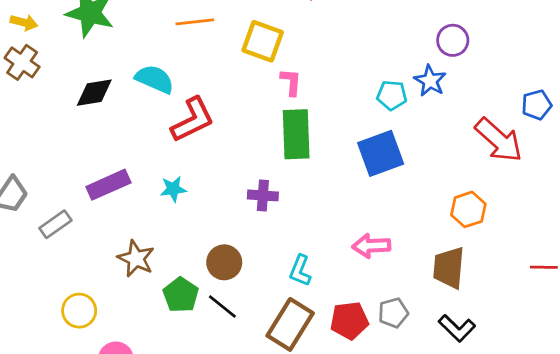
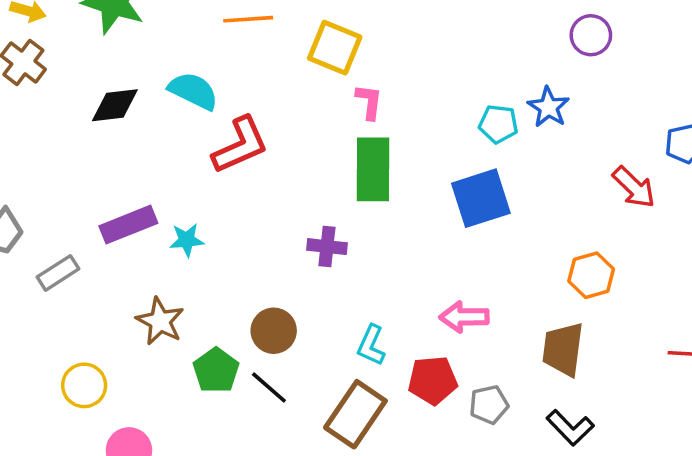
purple circle: (453, 40) -> (591, 35), moved
red arrow: (499, 140) -> (634, 187), size x0.7
cyan star: (173, 189) -> (187, 240), moved
red pentagon: (349, 321) -> (433, 380), moved

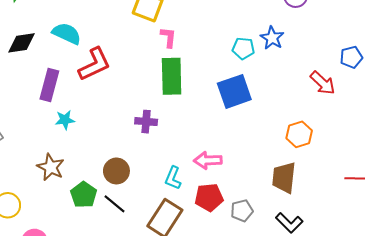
purple rectangle: (128, 225) -> (49, 85), moved, turned -52
pink arrow: (464, 317) -> (208, 160), moved

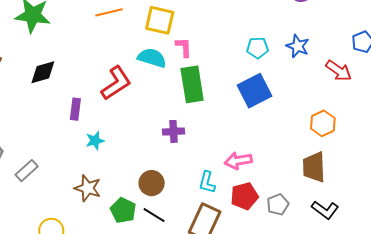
cyan semicircle: (67, 34) -> (152, 58), moved
blue star: (272, 38) -> (298, 46), moved
purple rectangle: (49, 85) -> (75, 109), size x0.7

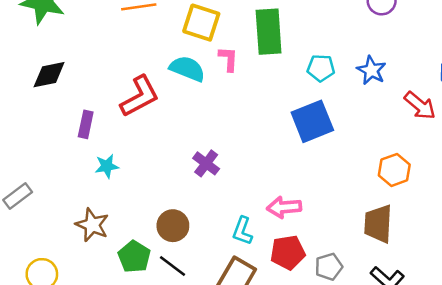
green rectangle: (192, 84) -> (269, 32), moved
purple cross: (173, 131) -> (206, 163), turned 35

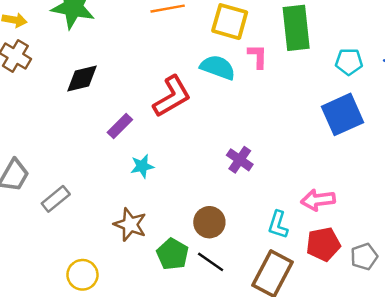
purple rectangle: (86, 124) -> (120, 126), turned 35

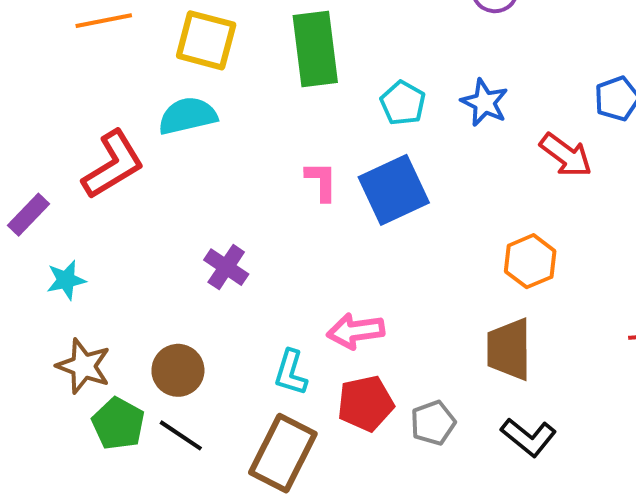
pink L-shape: (258, 56) -> (321, 181), moved
cyan pentagon: (349, 62) -> (403, 103), turned 30
cyan semicircle: (218, 67) -> (188, 116), turned -32
brown star: (130, 224) -> (83, 366), moved

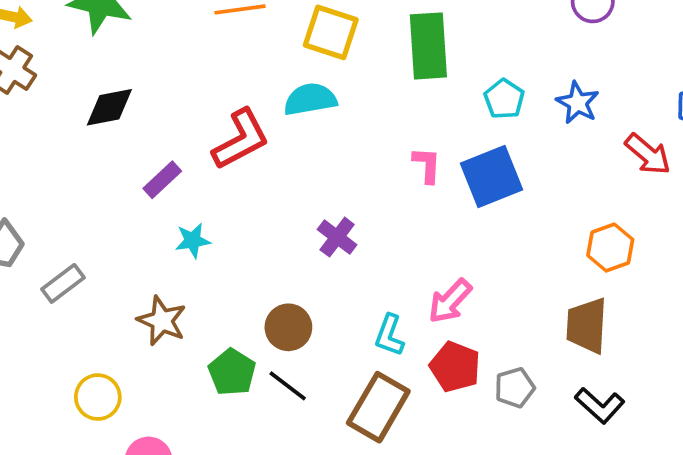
pink arrow: (356, 331) -> (450, 301), turned -42
brown star: (83, 366) -> (162, 321), moved
red pentagon: (365, 403) -> (455, 367), turned 30

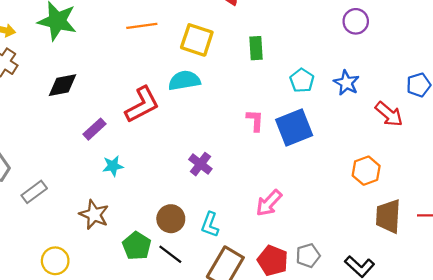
green rectangle: (428, 46) -> (256, 48), size x0.6
brown trapezoid: (587, 326) -> (388, 216), moved
cyan L-shape: (389, 335) -> (210, 225), moved
red pentagon: (455, 367) -> (273, 261), moved

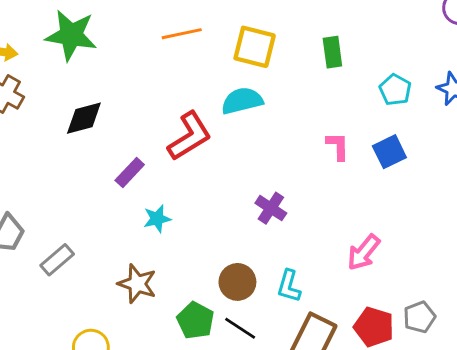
blue square: (294, 127) -> (389, 152), size x0.7

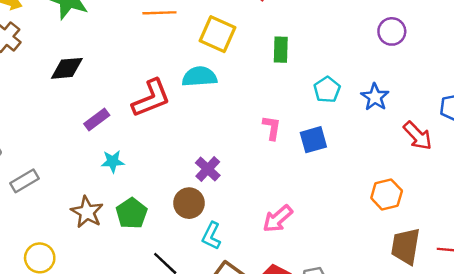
brown circle: (237, 282) -> (189, 203), moved
green pentagon: (195, 320) -> (132, 213), moved

